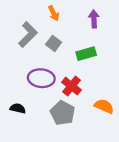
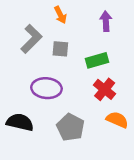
gray square: (54, 43) -> (60, 49), turned -32
red cross: (72, 86) -> (105, 89), moved
black semicircle: (18, 108) -> (20, 122), size x1.5

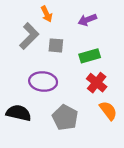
orange arrow: (60, 15) -> (47, 14), moved
purple arrow: (106, 21) -> (87, 20), moved, turned -108
orange semicircle: (117, 120) -> (108, 111), turned 30

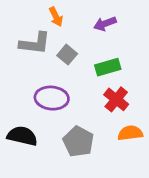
gray L-shape: (29, 36) -> (35, 43), turned 52
gray square: (56, 45) -> (67, 55), turned 35
orange semicircle: (108, 111) -> (130, 133), turned -60

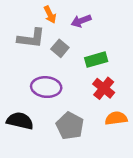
purple arrow: (105, 24) -> (81, 21), moved

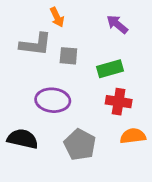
purple arrow: (81, 21) -> (117, 24), moved, turned 60
gray square: (60, 48) -> (68, 56), turned -35
red cross: (104, 88) -> (119, 102), turned -30

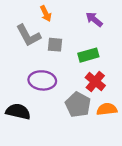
gray L-shape: (36, 44) -> (28, 35), turned 55
red cross: (119, 102) -> (95, 82), turned 30
gray pentagon: (80, 145) -> (78, 105), moved

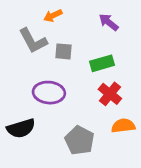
orange arrow: (46, 14) -> (53, 16), turned 91
gray pentagon: (78, 105) -> (79, 140), moved
black semicircle: (18, 112) -> (21, 128), turned 150

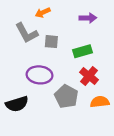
purple arrow: (109, 22) -> (88, 18), turned 140
gray pentagon: (79, 140) -> (66, 96), moved

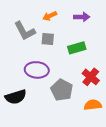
orange arrow: (43, 13) -> (50, 16), moved
red cross: (89, 76) -> (91, 77), moved
orange semicircle: (100, 102) -> (93, 105), moved

